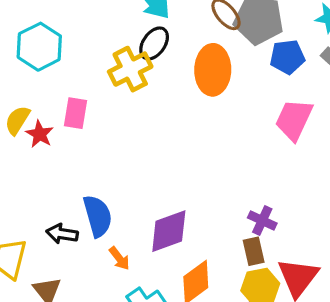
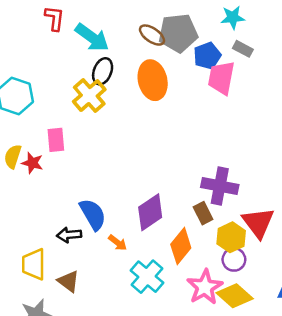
pink trapezoid: (294, 120) -> (221, 78), moved
purple cross: (262, 221) -> (220, 186), size x1.6
brown rectangle: (254, 251) -> (203, 213), moved

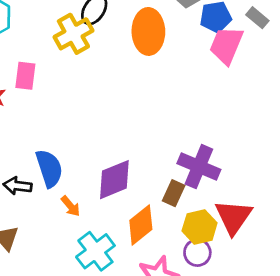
brown rectangle: (203, 213) -> (174, 193), turned 40

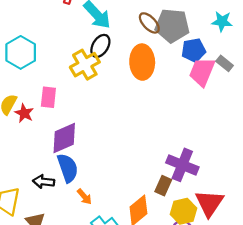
gray rectangle: (257, 18) -> (225, 63), moved
purple diamond: (114, 180) -> (64, 138), moved

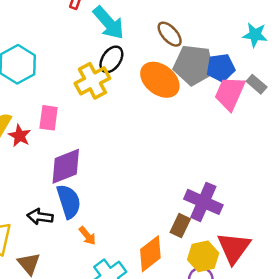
gray pentagon: (172, 26) -> (194, 65), moved
orange ellipse: (142, 62) -> (160, 80), turned -52

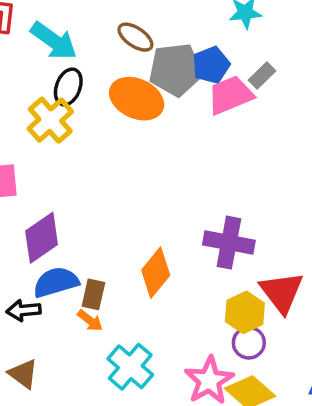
gray rectangle: (257, 84) -> (262, 75), turned -72
pink trapezoid: (230, 93) -> (230, 95), turned 57
blue semicircle: (69, 201) -> (56, 282), turned -76
brown rectangle: (180, 226) -> (93, 294), moved
orange diamond: (150, 254) -> (156, 273), moved

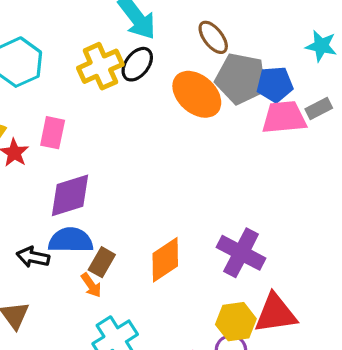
yellow cross: (50, 120) -> (100, 66), moved
red triangle: (282, 292) -> (275, 313), turned 42

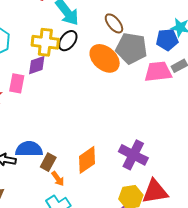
yellow cross: (100, 66) -> (45, 42), turned 32
blue pentagon: (275, 84) -> (167, 40), moved
purple diamond: (70, 195) -> (37, 65), moved, size x0.7
orange arrow: (91, 285) -> (58, 179), moved

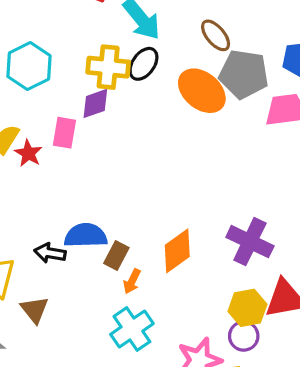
orange arrow: (58, 179) -> (132, 281), turned 63

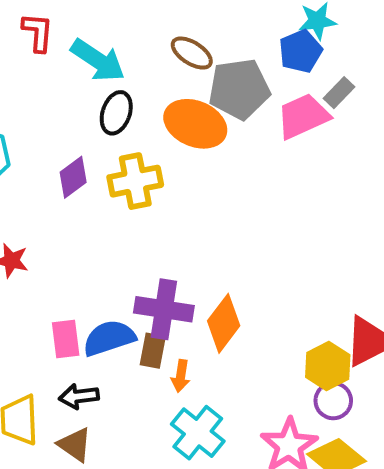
yellow cross: (108, 67) -> (135, 181), moved
pink rectangle: (64, 133) -> (66, 339), moved
purple cross: (250, 242) -> (164, 309), moved
black arrow: (50, 253) -> (79, 396), moved

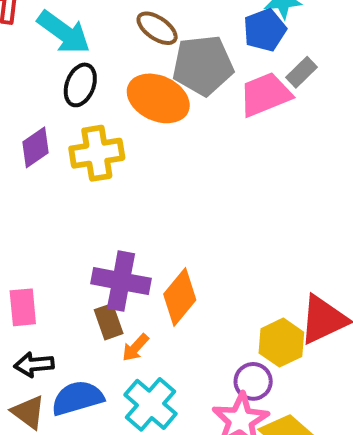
blue semicircle: (109, 338) -> (77, 398), moved
brown rectangle: (153, 351) -> (109, 322), turned -32
orange arrow: (181, 376) -> (135, 348), turned 32
purple circle: (333, 401) -> (253, 381), moved

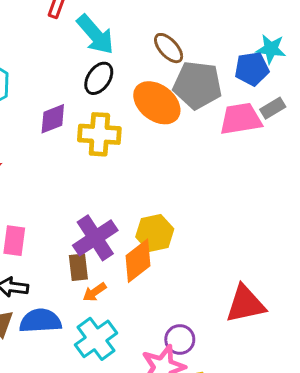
purple cross: (121, 281) -> (95, 238), turned 33
yellow hexagon: (281, 343) -> (155, 233), moved

